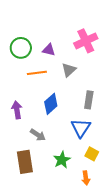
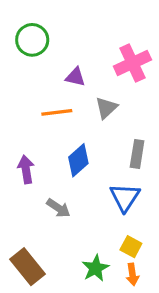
green circle: (21, 48) -> (32, 40), moved
yellow square: (92, 154) -> (131, 247), moved
green star: (62, 160) -> (95, 268), moved
brown rectangle: (25, 162) -> (28, 267), moved, turned -30

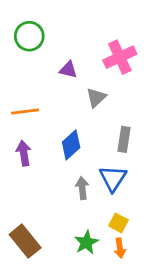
orange line: (57, 112) -> (25, 111), moved
gray arrow: (58, 208) -> (82, 188), moved, turned -130

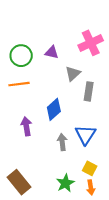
green circle: (29, 36) -> (21, 56), moved
gray rectangle: (124, 139) -> (89, 91), moved
purple arrow: (24, 153) -> (26, 126), moved

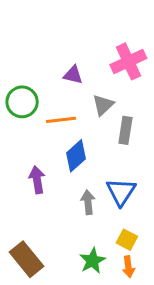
green circle: (21, 56) -> (22, 102), moved
orange line: (19, 84) -> (61, 120), moved

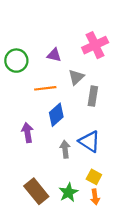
green circle: (22, 102) -> (16, 61), moved
blue triangle: (121, 192) -> (89, 141), turned -30
brown rectangle: (27, 259) -> (36, 191), moved

